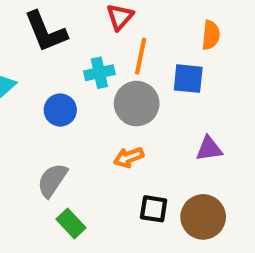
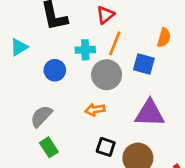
purple triangle: (209, 149) -> (150, 113), size x1.6

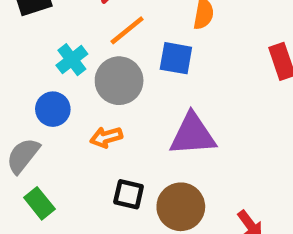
orange line: (115, 43) -> (127, 30), turned 35
cyan cross: (85, 50) -> (72, 60), moved, turned -30
blue circle: (55, 70) -> (53, 109), moved

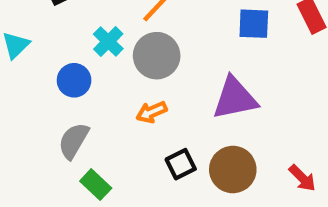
blue square: (176, 58) -> (254, 24), moved
blue circle: (53, 109) -> (74, 80), moved
black square: (129, 194) -> (181, 164), turned -32

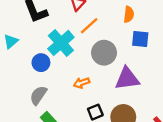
cyan cross: (108, 41) -> (61, 43), size x1.6
gray circle: (157, 56) -> (104, 53), moved

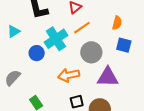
orange arrow: (82, 83) -> (69, 75), size x1.5
gray semicircle: (38, 95) -> (13, 78), moved

